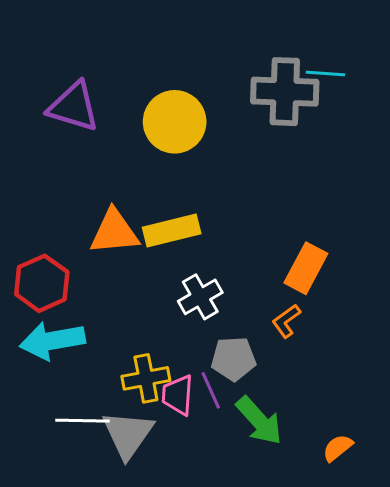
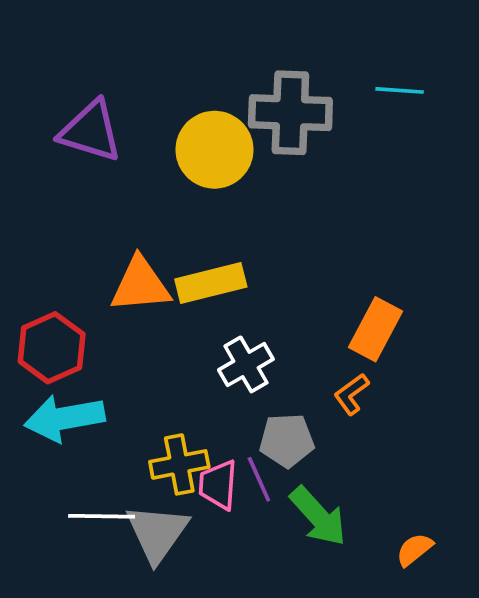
gray cross: (285, 92) -> (290, 113), moved

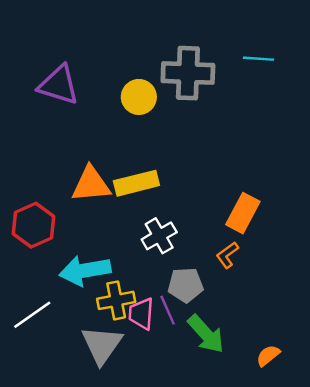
yellow circle: (214, 150) -> (139, 97), size x0.7
cyan arrow: (65, 418) -> (85, 271), moved
white line: (102, 516) -> (32, 315), moved, turned -36

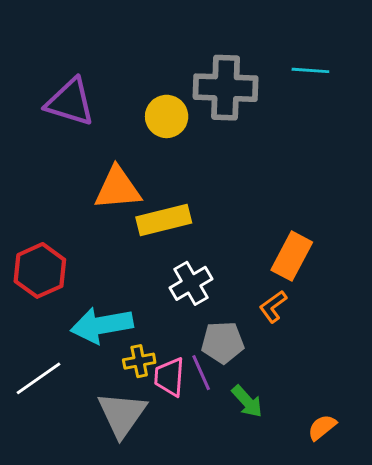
orange triangle: (91, 184) -> (118, 188), moved
yellow cross: (116, 300) -> (139, 361), size x0.7
green arrow: (206, 334) -> (247, 401), size x0.7

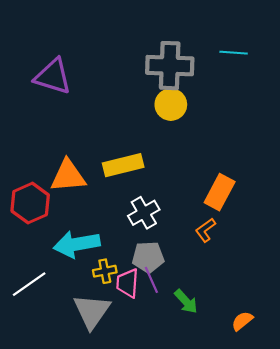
yellow circle: (167, 116) -> (171, 105), moved
orange triangle: (118, 188) -> (68, 176), moved
gray pentagon: (223, 342) -> (148, 257), moved

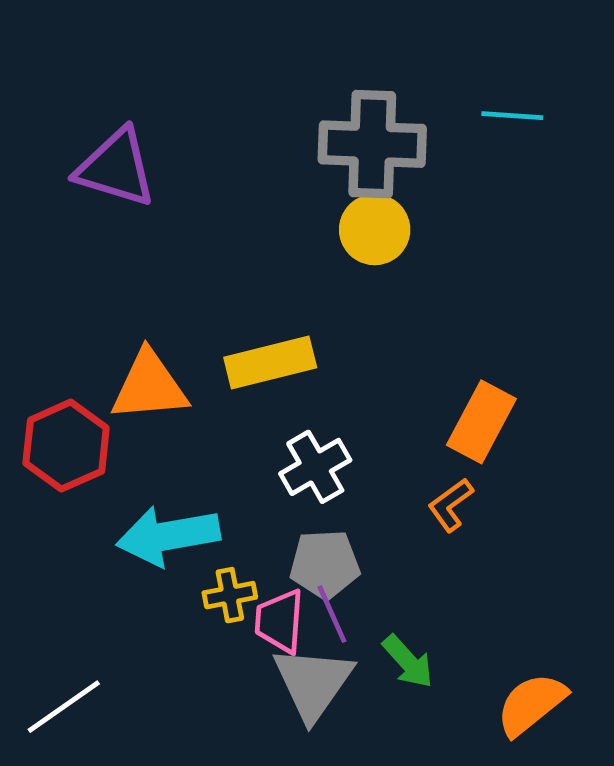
white line: (29, 284) -> (64, 707), moved
gray triangle: (92, 311) -> (313, 683), moved
orange semicircle: (242, 321) -> (531, 704), size x1.5

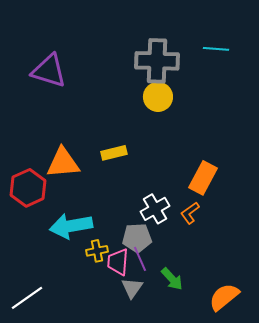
yellow rectangle: (270, 362) -> (114, 153), size x0.7
white cross: (315, 467) -> (155, 209), moved
gray triangle: (313, 683) -> (132, 288), size x0.6

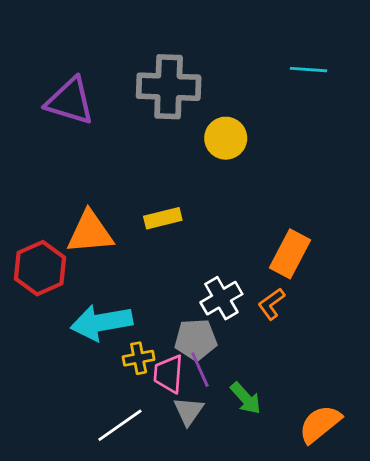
gray cross: (157, 61) -> (169, 87), moved
white line: (27, 298) -> (120, 425), moved

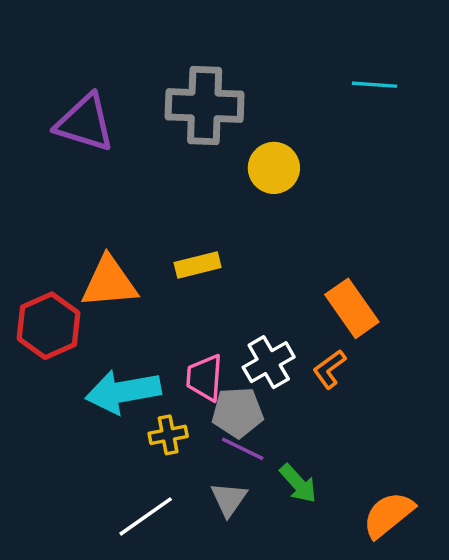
orange rectangle: (290, 254) -> (352, 308), turned -63
purple line: (200, 370) -> (243, 449), turned -40
pink trapezoid: (169, 374) -> (205, 378), moved

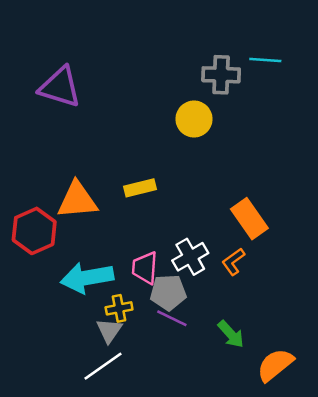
gray cross: (205, 105) -> (221, 75), moved, size x0.7
green arrow: (298, 484) -> (231, 334), moved
gray triangle: (229, 499) -> (109, 330), moved

